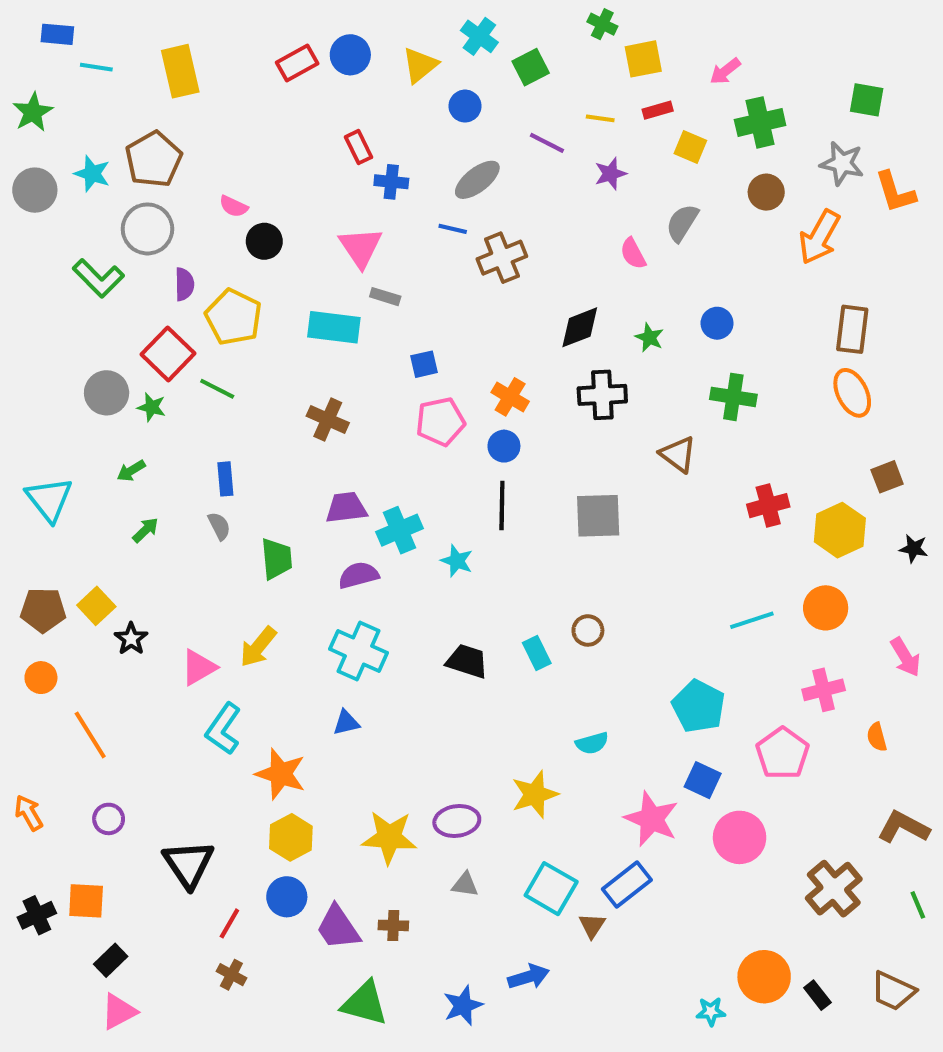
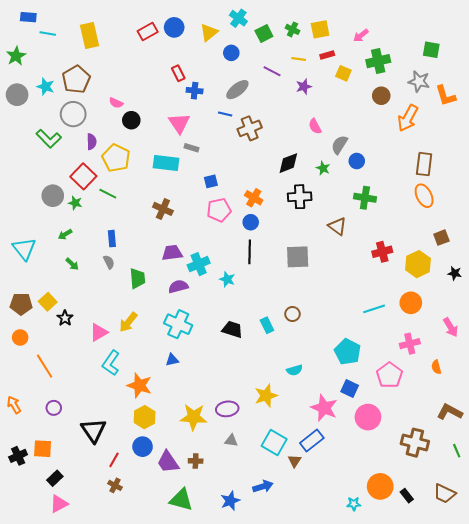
green cross: (602, 24) -> (292, 29), moved
gray semicircle: (682, 223) -> (339, 145), moved
green arrow: (145, 530) -> (72, 264), turned 88
brown cross: (834, 889) -> (415, 443), turned -36

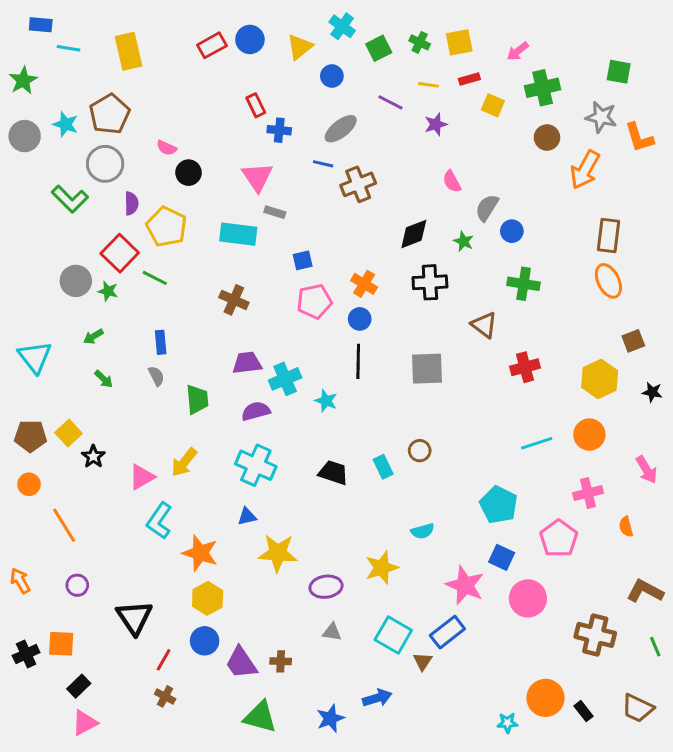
red cross: (382, 252) -> (525, 367), moved
yellow star: (194, 417) -> (278, 553), moved

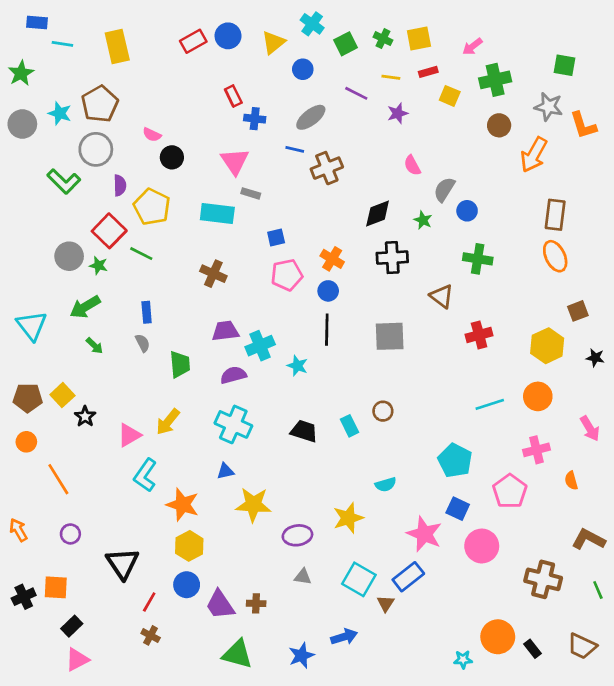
green arrow: (93, 336) -> (85, 307), size x1.6

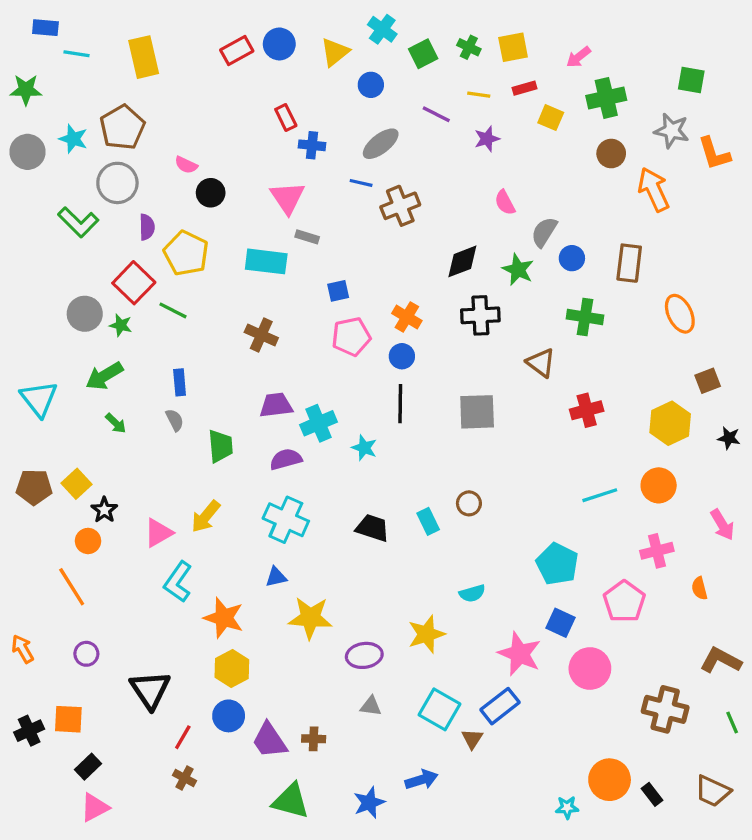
green star: (21, 73) -> (26, 90), turned 30
orange arrow: (534, 155) -> (654, 189), turned 126
brown rectangle: (555, 215) -> (629, 263), moved
green star: (423, 220) -> (518, 270), size x1.4
orange circle: (26, 442) -> (88, 541), moved

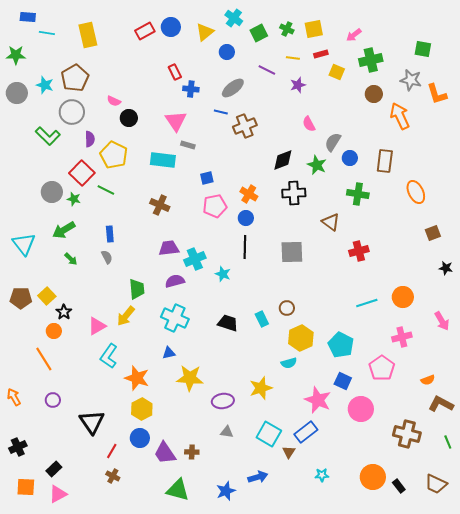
yellow hexagon: (670, 423) -> (301, 338), moved
green trapezoid: (220, 446) -> (137, 289), moved
orange semicircle: (699, 588) -> (428, 380), moved, turned -96
orange square: (68, 719) -> (26, 487), moved
cyan star: (567, 807) -> (322, 475), moved

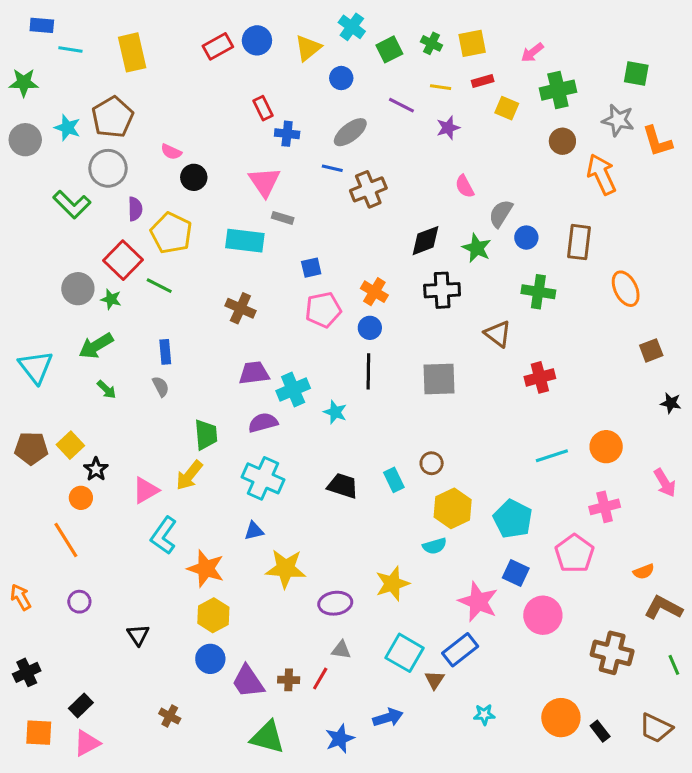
black triangle: (92, 422) -> (138, 635), size x0.6
red line: (112, 451) -> (320, 678), moved

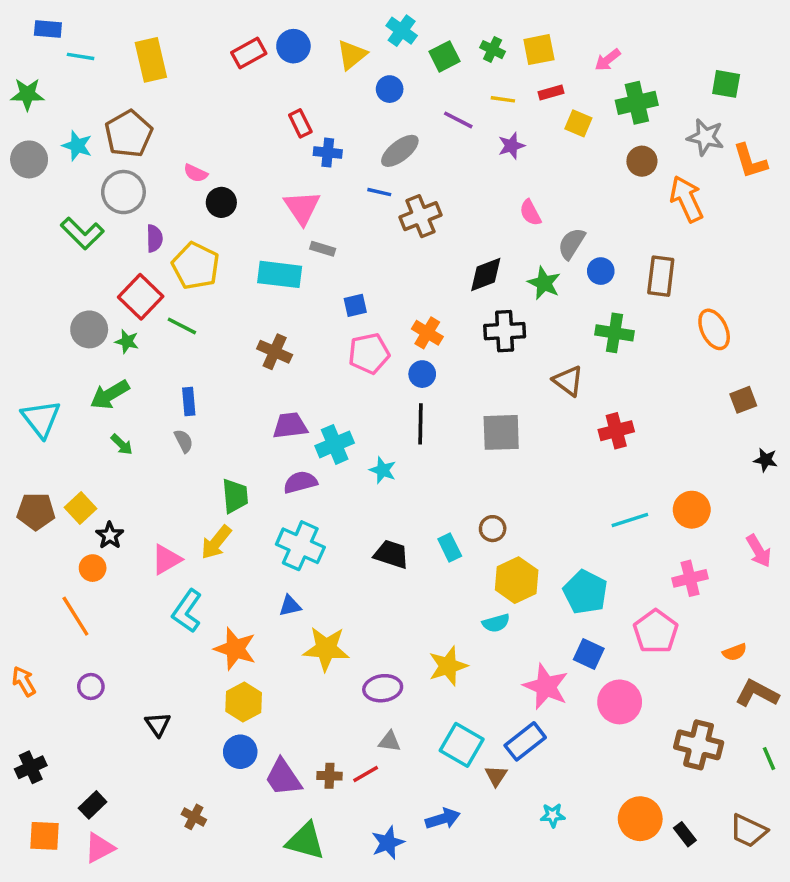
red line: (320, 678) -> (366, 774), turned 30

